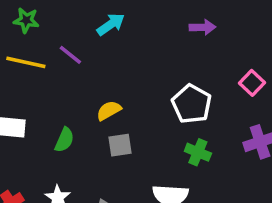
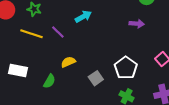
yellow semicircle: (109, 111) -> (68, 62), moved
gray square: (120, 145) -> (96, 78), moved, turned -32

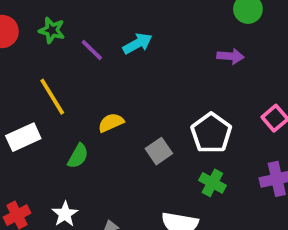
purple line: (58, 32) -> (92, 50), moved
yellow line: (31, 34) -> (52, 97), moved, turned 40
white rectangle: (18, 71) -> (23, 137), turned -36

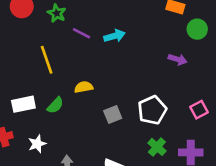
purple line: (92, 50) -> (82, 33), turned -30
white rectangle: (23, 137) -> (23, 104), moved
green cross: (212, 183) -> (157, 147), moved

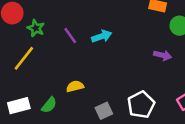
green star: (57, 13) -> (36, 28), moved
purple line: (82, 33) -> (70, 36), turned 30
yellow line: (47, 60) -> (24, 58), moved, turned 60

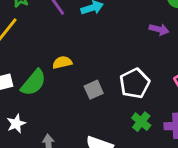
green semicircle: (49, 105) -> (33, 83), size x1.5

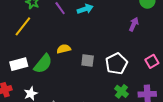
purple arrow: (159, 29) -> (134, 24), turned -80
gray square: (94, 90) -> (88, 61), moved, turned 32

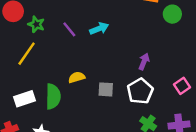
purple arrow: (134, 24) -> (144, 61), moved
green semicircle: (43, 64) -> (53, 96), turned -35

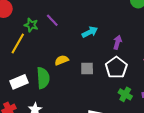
green star: (36, 24) -> (31, 25), moved
cyan arrow: (99, 28) -> (90, 32), moved

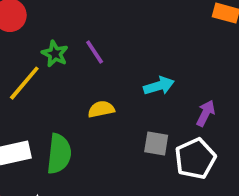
yellow semicircle: (62, 60) -> (101, 109), moved
gray square: (87, 68) -> (156, 144), moved

